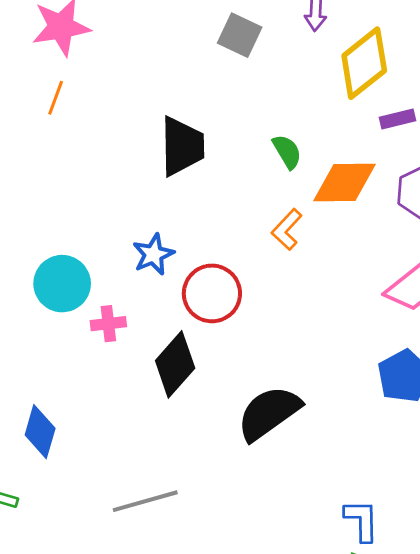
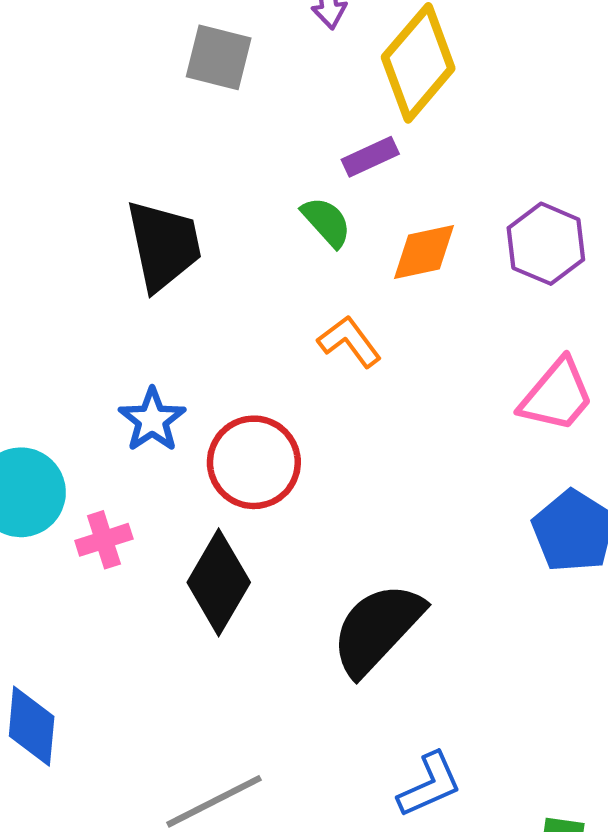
purple rectangle: (397, 119) -> (370, 157), moved
orange diamond: (345, 183) -> (424, 252), size x0.7
orange L-shape: (287, 229) -> (349, 341), turned 111
blue L-shape: (362, 520) -> (430, 785), moved, turned 78

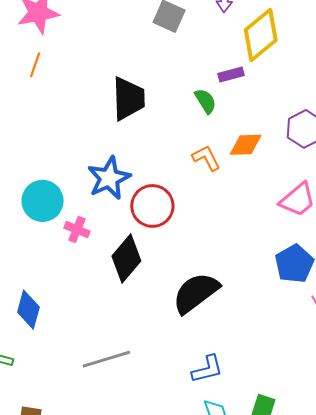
orange diamond: (424, 252) -> (246, 145), moved
blue star: (152, 420) -> (109, 178), size x1.4
pink cross: (104, 540) -> (77, 230), turned 30

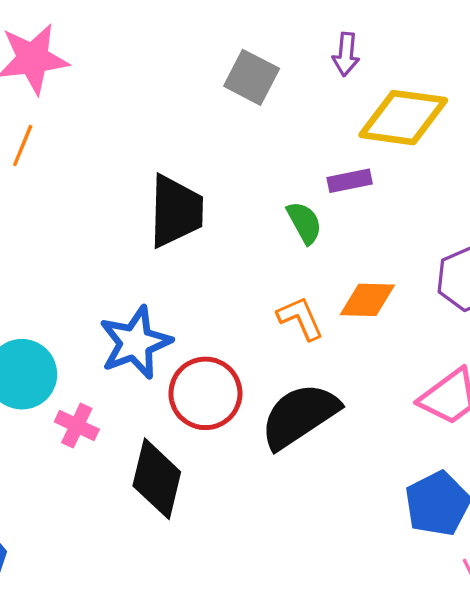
yellow diamond: (261, 35) -> (403, 118), turned 44
black diamond: (126, 259) -> (157, 479), turned -30
black semicircle: (196, 293) -> (300, 416), moved

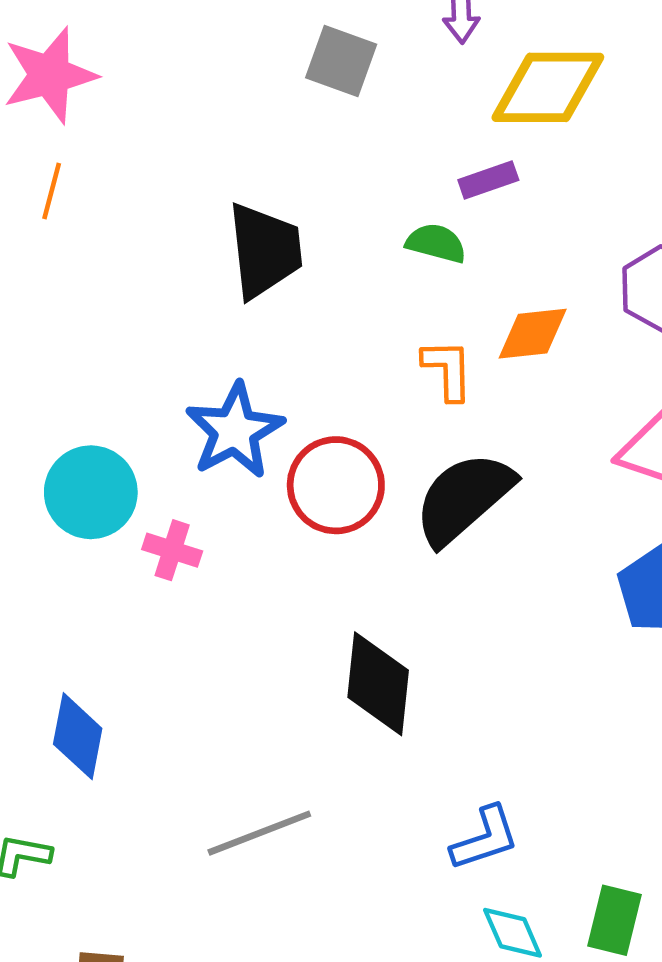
green semicircle: (304, 223) -> (436, 243), turned -39
orange L-shape: (300, 318) -> (448, 370), turned 30
black diamond: (157, 479) -> (378, 684), moved

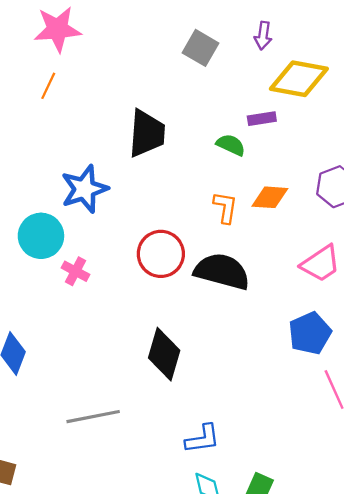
blue star: (235, 431) -> (84, 189), moved
black semicircle: (464, 498) -> (222, 271), turned 46

